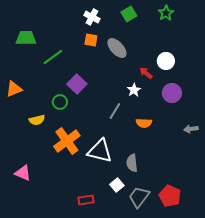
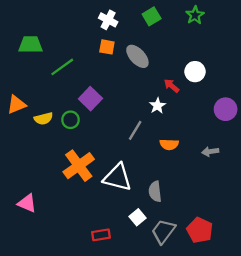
purple circle: (172, 93) -> (226, 109), moved
yellow semicircle: (37, 120) -> (43, 119), moved
gray arrow: (191, 129) -> (210, 151), moved

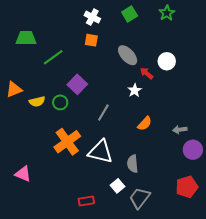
gray ellipse: (137, 56) -> (128, 55), moved
purple circle: (226, 109) -> (193, 150), moved
gray line: (135, 130) -> (103, 113), moved
orange semicircle: (169, 144) -> (145, 124), turned -49
red pentagon: (200, 230) -> (187, 187), moved, turned 30

